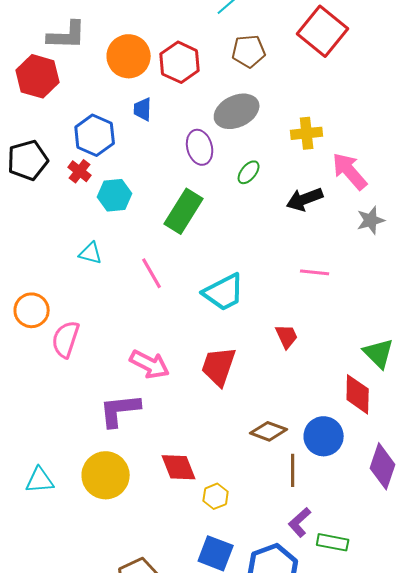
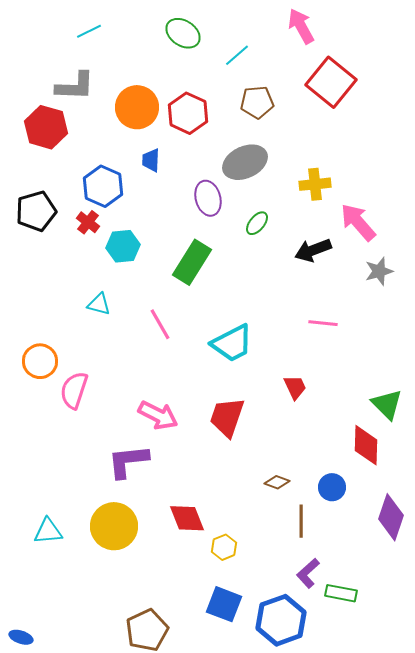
brown diamond: (269, 431) -> (277, 482), size x0.7
blue circle: (324, 436) -> (332, 487), size x0.7

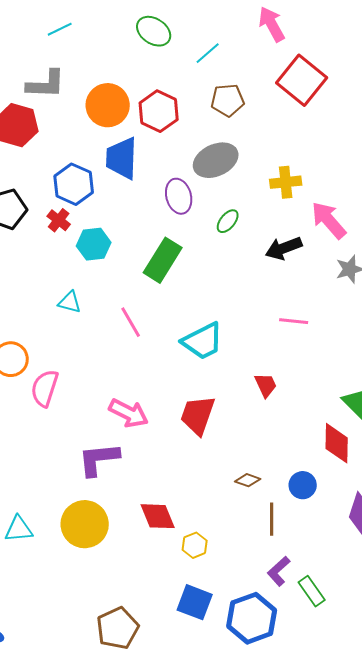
blue trapezoid: (151, 160) -> (122, 158), size x1.8
green rectangle: (341, 593) -> (312, 591), turned 44

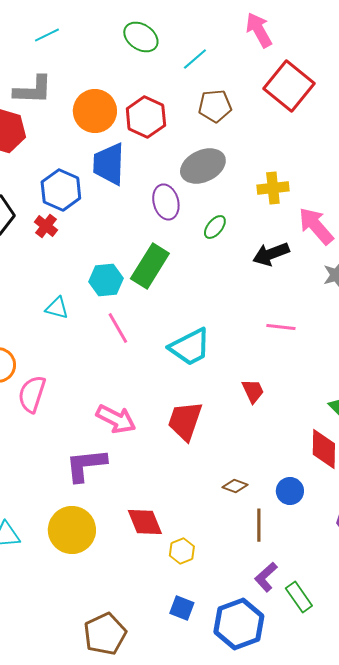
cyan hexagon: (94, 244) -> (106, 280), moved
blue square: (195, 602) -> (182, 608), size x0.7

